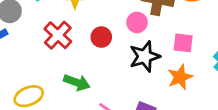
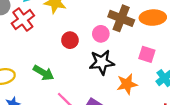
red cross: (58, 35) -> (23, 20), moved
pink square: (183, 43) -> (147, 54), moved

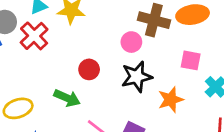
red circle: (70, 40) -> (89, 69), moved

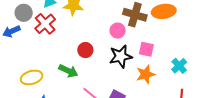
pink square: (191, 60) -> (146, 49), moved

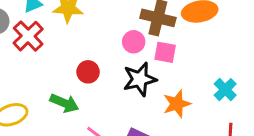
pink square: (146, 49) -> (165, 52), moved

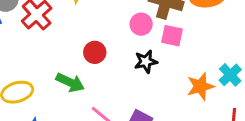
black star: (140, 79) -> (146, 61), size x0.7
orange star: (177, 104) -> (200, 86), moved

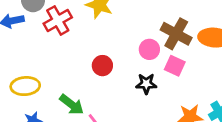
green arrow: (70, 82) -> (72, 105), moved

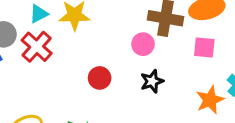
pink square: (175, 66) -> (204, 47), moved

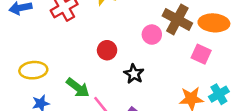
black star: (152, 81) -> (134, 74), moved, turned 30

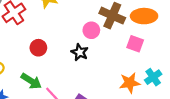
red circle: (107, 50) -> (38, 48), moved
black star: (134, 74) -> (80, 52), moved

